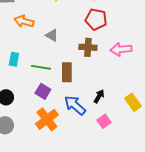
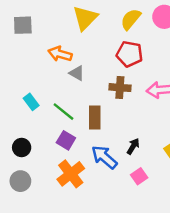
orange arrow: (24, 21) -> (60, 54), moved
cyan rectangle: (14, 59) -> (31, 102), turned -48
green line: (41, 67) -> (64, 112), turned 30

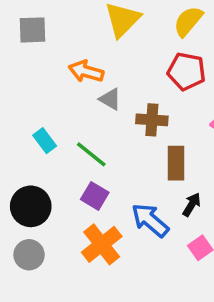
brown cross: (120, 88) -> (152, 120), moved
brown rectangle: (95, 118) -> (176, 163), moved
black circle: (22, 148) -> (31, 206), size x1.5

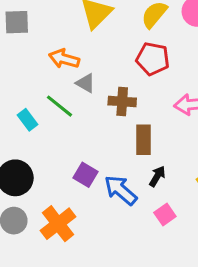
green line: (91, 154) -> (60, 106), moved
purple square: (95, 196) -> (86, 175), moved
orange cross: (102, 244) -> (58, 224), moved

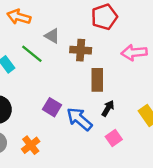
orange arrow: (64, 59) -> (19, 17), moved
red pentagon: (153, 59) -> (104, 17), turned -30
orange cross: (58, 224) -> (31, 145), size x0.7

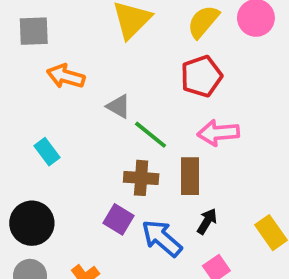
brown cross: (81, 50) -> (141, 178), moved
pink arrow: (134, 53) -> (218, 133), moved
green line: (32, 54) -> (150, 135), moved

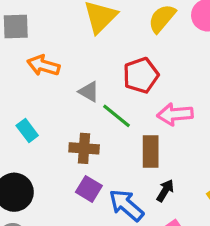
red pentagon: (201, 76) -> (141, 75), moved
brown cross: (141, 178) -> (84, 148), moved

